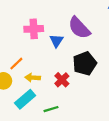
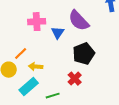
red cross: (62, 80) -> (75, 79), moved

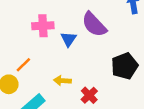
black pentagon: (84, 54) -> (125, 66), moved
yellow arrow: (36, 67) -> (62, 81), moved

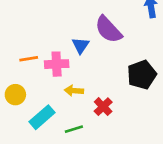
pink cross: (43, 26) -> (57, 64), moved
orange line: (23, 65) -> (29, 59), moved, turned 35

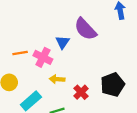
pink cross: (57, 64) -> (43, 57), turned 30
black pentagon: (142, 75) -> (113, 85), moved

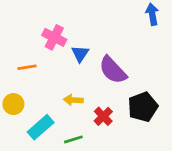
purple semicircle: (85, 29) -> (113, 70), moved
pink cross: (43, 57) -> (54, 37), moved

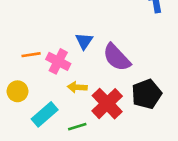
pink cross: (54, 37) -> (58, 61), moved
red cross: (103, 116) -> (107, 104), size x1.6

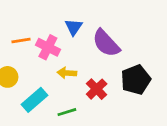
red cross: (107, 104) -> (97, 89), size x0.7

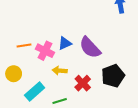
blue triangle: (74, 27) -> (65, 43), moved, turned 32

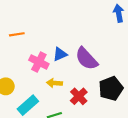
orange line: (24, 45) -> (17, 34), moved

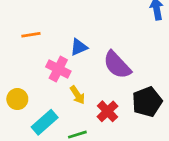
blue triangle: (60, 54) -> (79, 47), moved
yellow arrow: (54, 83) -> (77, 95), turned -128

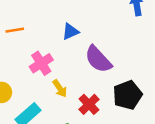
blue triangle: (79, 47) -> (70, 31), moved
pink cross: (58, 69) -> (41, 63), turned 30

